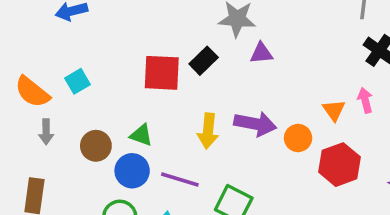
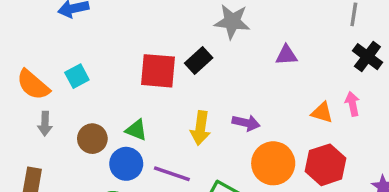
purple triangle: (261, 53) -> (286, 55), moved
orange triangle: (334, 110) -> (322, 112), turned -40
purple arrow: (255, 124) -> (246, 123), size x0.7
orange circle: (298, 138) -> (273, 163), moved, size x1.6

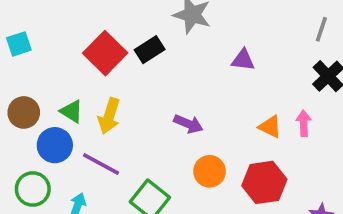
red square: (158, 71) -> (105, 53), turned 30
yellow arrow: (200, 128) -> (109, 116), moved
orange circle: (273, 163) -> (210, 171), size x0.7

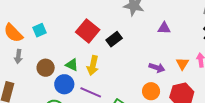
black rectangle: (150, 50) -> (114, 39), moved
purple arrow: (188, 124) -> (157, 68), moved
orange triangle: (270, 127) -> (182, 64), turned 40

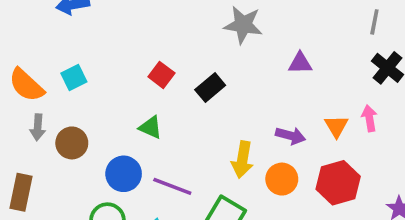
red square: (88, 31) -> (161, 75), size x0.6
green triangle: (72, 65) -> (151, 127), moved
yellow arrow: (93, 65) -> (242, 160), moved
brown circle: (46, 68) -> (72, 143), moved

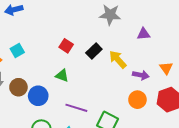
yellow arrow: (242, 160) -> (118, 59), moved, turned 132
blue circle: (124, 174) -> (38, 96), moved

